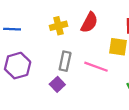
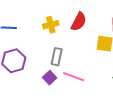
pink line: (96, 67) -> (74, 77), moved

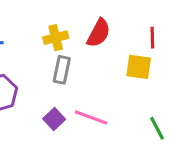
gray rectangle: (57, 57) -> (62, 70), moved

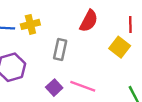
yellow cross: (56, 38) -> (30, 24), moved
yellow square: (139, 67) -> (120, 47), turned 30

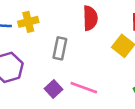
red semicircle: (89, 21) -> (90, 18), turned -30

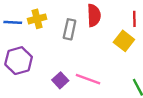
gray rectangle: (60, 48) -> (70, 29), moved

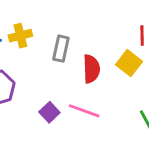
red semicircle: (94, 15) -> (91, 69), moved

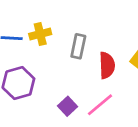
pink line: (84, 111) -> (100, 105), turned -60

